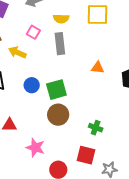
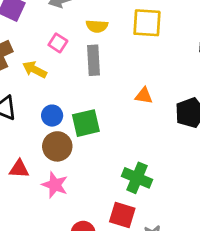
brown circle: (58, 115) -> (57, 146), moved
green cross: (96, 128) -> (137, 178), size x1.5
pink star: (35, 147) -> (55, 185), moved

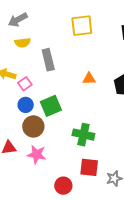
yellow semicircle: (97, 26) -> (23, 43), moved
pink square: (58, 43) -> (25, 84), moved, turned 32
green cross: (137, 178) -> (83, 135), moved

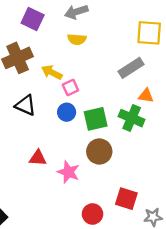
gray rectangle: (48, 60) -> (131, 68), moved, turned 60
brown circle: (33, 126) -> (99, 151), moved
green cross: (83, 135) -> (132, 118), moved

